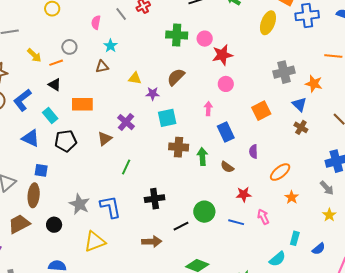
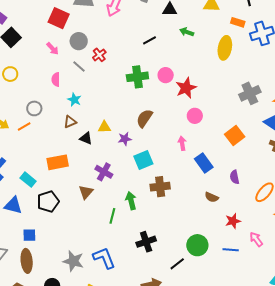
black triangle: (55, 85) -> (86, 138), moved
green arrow: (202, 157) -> (131, 201), moved

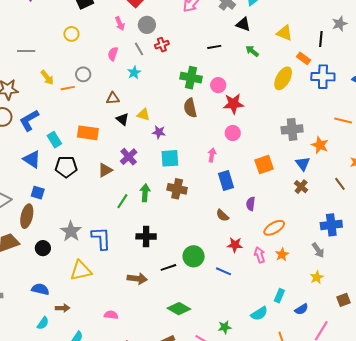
cyan star: (74, 100) -> (134, 72), moved
brown semicircle: (144, 118) -> (190, 108), moved, turned -66
pink arrow: (256, 239) -> (260, 255), moved

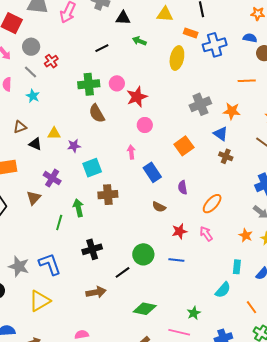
orange star: (282, 254) -> (246, 235), moved

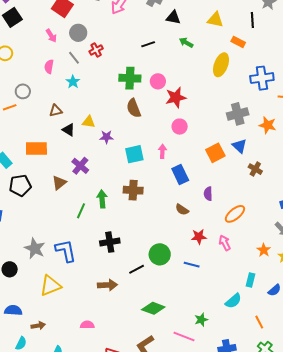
blue cross: (215, 45) -> (262, 78), moved
blue triangle: (221, 134) -> (239, 146), moved
cyan square: (92, 168) -> (134, 154), moved

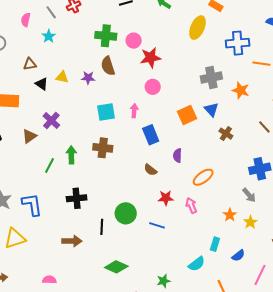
purple star: (106, 137) -> (88, 78), moved
black line: (137, 269) -> (102, 227), turned -63

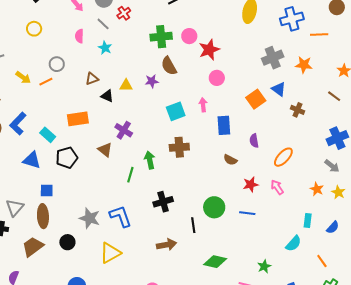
blue rectangle: (151, 135) -> (224, 125), turned 30
brown triangle: (29, 136) -> (105, 150), turned -35

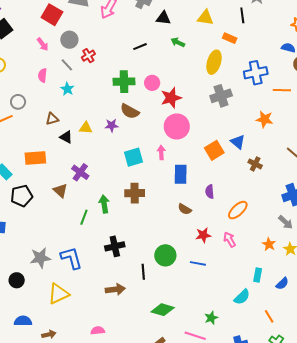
gray cross: (273, 58) -> (221, 96), moved
brown semicircle: (169, 66) -> (130, 111), turned -36
pink circle: (217, 78) -> (177, 126), size x1.6
gray star: (90, 218) -> (40, 258), turned -30

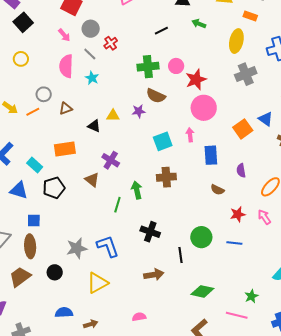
pink semicircle: (42, 75) -> (66, 66), size x1.6
brown triangle: (52, 119) -> (66, 109), moved
black cross: (115, 246) -> (150, 232), turned 36

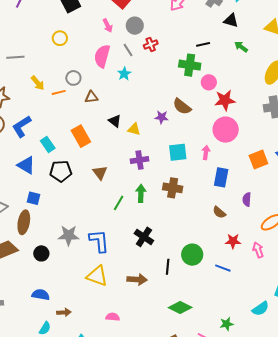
green cross: (148, 67) -> (190, 65), moved
yellow triangle: (113, 116) -> (134, 129), moved
orange rectangle: (65, 149) -> (81, 136), turned 55
purple cross: (111, 160) -> (140, 160), moved, turned 36
yellow triangle: (97, 283) -> (97, 276), moved, turned 35

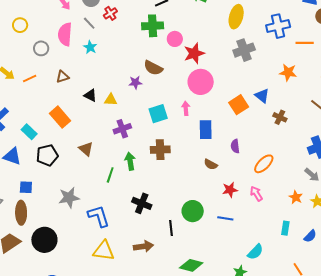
gray circle: (73, 78) -> (41, 48), moved
gray star: (69, 235) -> (69, 198), moved
black circle: (41, 253) -> (44, 240), size x1.6
cyan semicircle: (261, 309) -> (255, 252), moved

